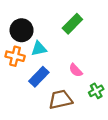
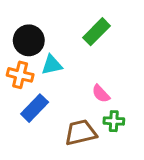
blue rectangle: (39, 77) -> (35, 108), moved
green cross: (96, 91) -> (114, 121), moved, turned 32

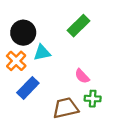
orange cross: (20, 75) -> (16, 61), turned 30

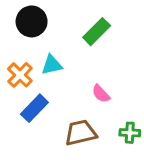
black circle: (23, 33) -> (32, 21), moved
green cross: (93, 99) -> (130, 133), moved

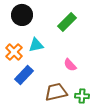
green cross: (130, 133) -> (82, 96), moved

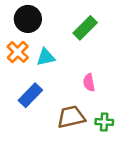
orange cross: (14, 52) -> (18, 52), moved
pink semicircle: (70, 65) -> (89, 83), turned 32

